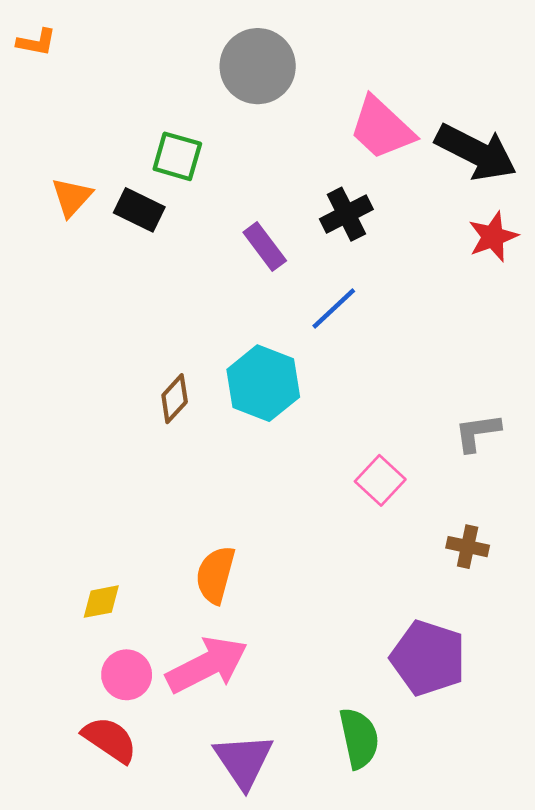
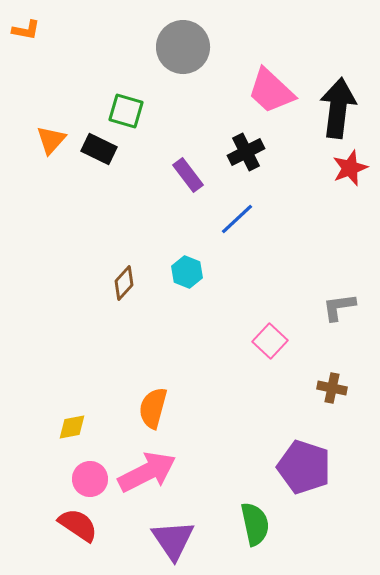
black arrow: (476, 152) -> (338, 108), turned -110
cyan hexagon: (263, 383) -> (187, 272), size x0.6

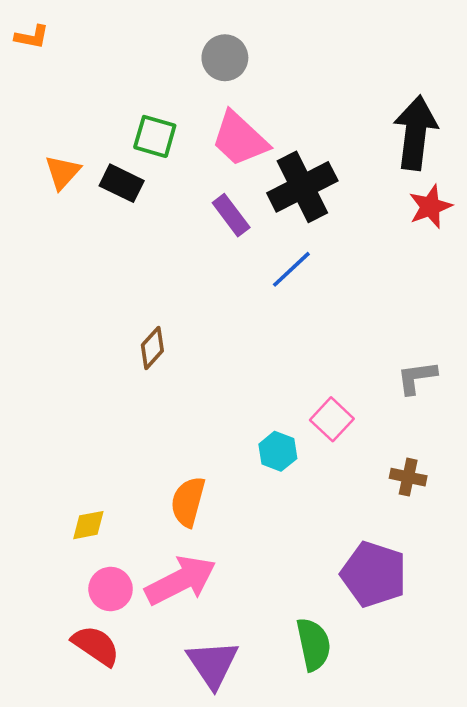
gray circle: (183, 47) -> (225, 58), size x0.7
pink trapezoid: (271, 91) -> (240, 139), moved
black cross: (246, 152) -> (302, 187), size x1.5
cyan hexagon: (187, 272) -> (278, 451), moved

